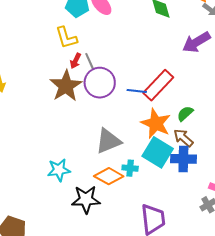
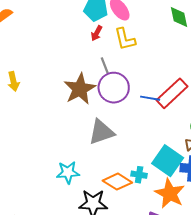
yellow L-shape: (66, 38) -> (125, 39), moved
red arrow: (76, 61) -> (97, 33), moved
orange star: (156, 123) -> (170, 194), moved
gray triangle: (108, 141) -> (101, 132), moved

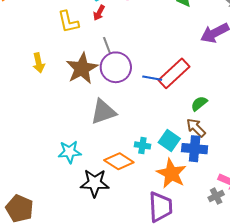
yellow L-shape: (125, 39) -> (68, 22), moved
yellow arrow: (13, 81) -> (39, 63), moved
cyan square: (168, 161) -> (169, 141), size x0.7
cyan cross: (139, 175) -> (142, 145), moved

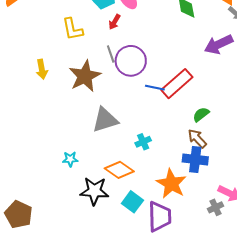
red arrow: (99, 13) -> (115, 22), moved
purple circle: (116, 67) -> (131, 61), moved
cyan square: (169, 141) -> (132, 202), moved
cyan cross: (142, 145) -> (143, 142), moved, turned -35
cyan star: (70, 152) -> (70, 159), size x0.7

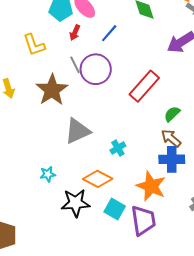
blue line: (155, 88) -> (109, 33), moved, turned -54

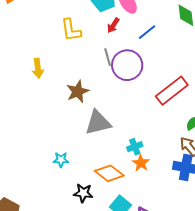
brown star: (52, 90) -> (78, 92), moved, size x0.7
orange star: (151, 186) -> (141, 163), moved, size x0.6
black star: (76, 203) -> (83, 193), size x0.7

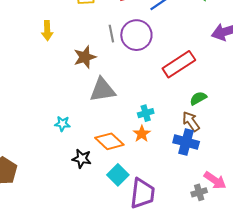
gray line: (108, 57) -> (111, 34), moved
cyan cross: (135, 147) -> (146, 113), moved

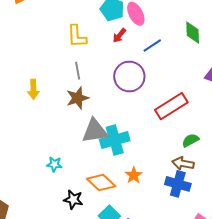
yellow arrow: (47, 31) -> (33, 89), moved
gray line: (111, 34) -> (78, 71), moved
cyan cross: (146, 113) -> (115, 140), moved, size x1.8
brown arrow: (191, 121) -> (183, 163), turned -45

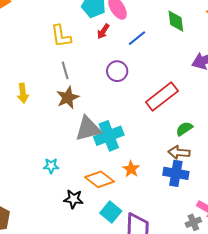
purple circle: (129, 77) -> (117, 71), size x0.7

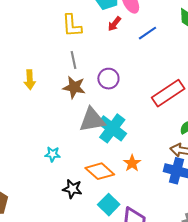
purple circle: (117, 71) -> (108, 79), moved
brown star: (68, 98) -> (74, 87), turned 30
cyan cross: (109, 136) -> (112, 128), turned -36

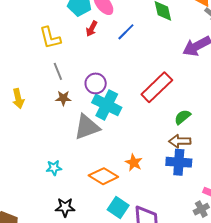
brown star: (74, 87) -> (63, 98), size x0.7
cyan cross: (112, 128) -> (107, 105), moved
black star: (72, 189) -> (65, 207), moved

